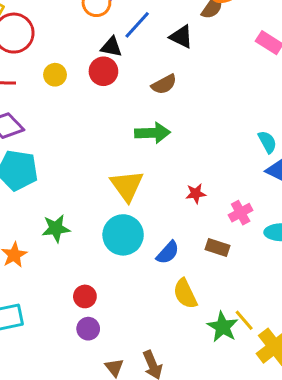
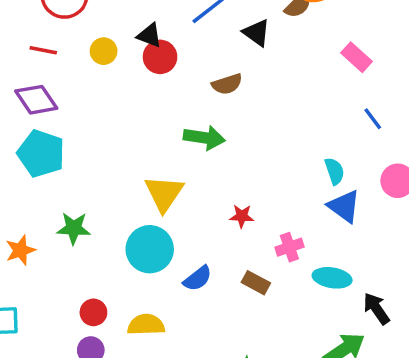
black triangle: (111, 47) -> (150, 35), moved
yellow semicircle: (185, 294) -> (146, 325), moved, turned 104

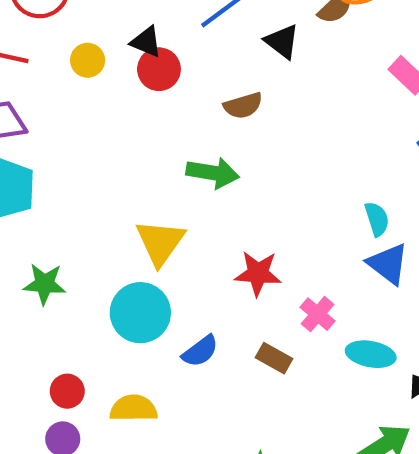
red star: (242, 216) -> (258, 273), size x1.5
pink cross: (289, 247) -> (318, 314), turned -32

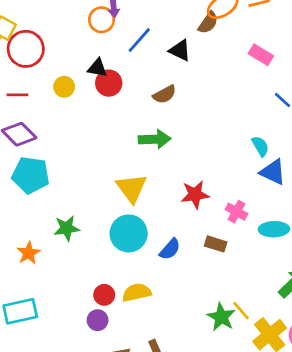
red circle: (67, 391) -> (104, 295), moved

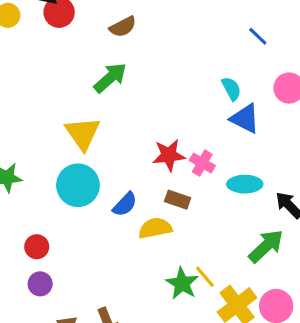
green arrow: (155, 139) -> (110, 78), turned -40
red star: (195, 195) -> (169, 155), moved
yellow semicircle: (137, 293) -> (155, 228), moved
red circle: (104, 295) -> (37, 247), moved

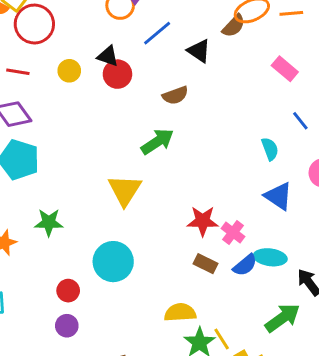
cyan semicircle: (231, 89) -> (270, 149), moved
cyan circle: (78, 185) -> (113, 262), moved
blue semicircle: (125, 204) -> (245, 265), moved
yellow semicircle: (155, 228) -> (180, 312), moved

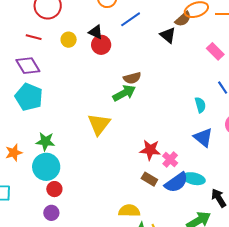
black triangle: (199, 51) -> (168, 35), moved
brown semicircle: (175, 95) -> (132, 78), moved
cyan circle: (113, 262) -> (46, 167), moved
blue semicircle: (245, 265) -> (176, 182), size x1.4

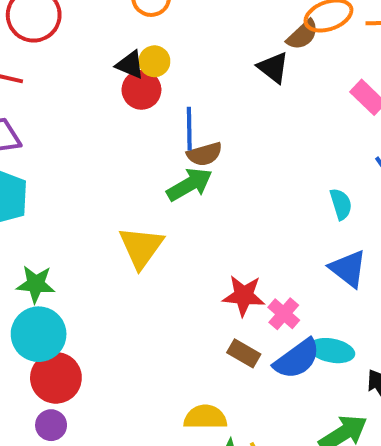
blue line: (131, 19) -> (189, 129), moved, turned -55
yellow circle: (69, 40) -> (154, 61), moved
red circle: (54, 189) -> (56, 378), size x1.6

